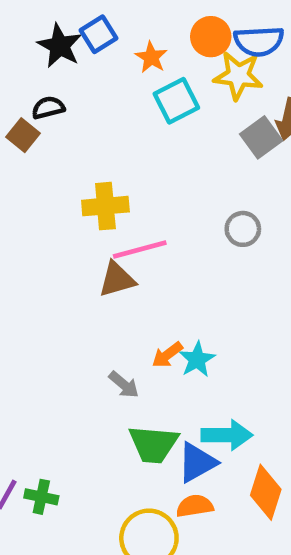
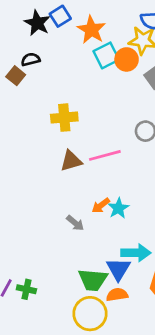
orange circle: (211, 37) -> (127, 59), moved
orange star: (151, 57) -> (91, 30), size x1.5
pink line: (140, 250) -> (105, 155), moved
green trapezoid: (154, 444) -> (93, 280), moved
blue triangle: (197, 462) -> (118, 269), turned -30

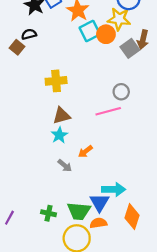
pink line: (105, 155) -> (108, 111), moved
cyan star: (118, 208) -> (59, 135), moved
green cross: (26, 289) -> (48, 213), moved

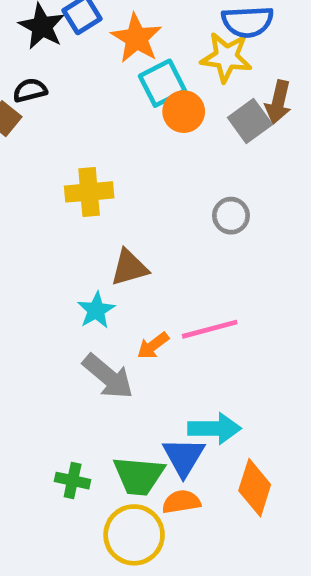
orange circle: (106, 34) -> (184, 112), moved
pink line: (108, 111) -> (210, 329), moved
brown triangle: (61, 116) -> (129, 268), moved
gray arrow: (65, 166) -> (108, 376), size x1.6

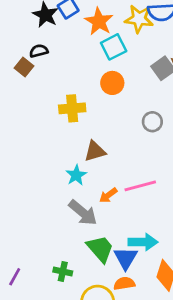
yellow star: (226, 57) -> (139, 19), moved
orange circle: (184, 112) -> (112, 83), moved
green trapezoid: (139, 476) -> (100, 249), moved, turned -136

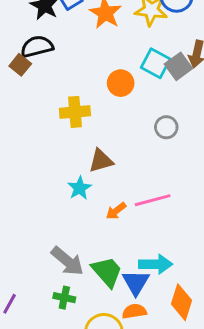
cyan square: (114, 47) -> (156, 63), moved, turned -35
black semicircle: (39, 51) -> (37, 47), size x1.5
gray arrow: (83, 213) -> (67, 261), moved

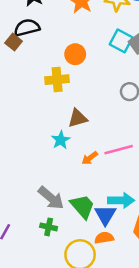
orange circle: (121, 83) -> (75, 54), moved

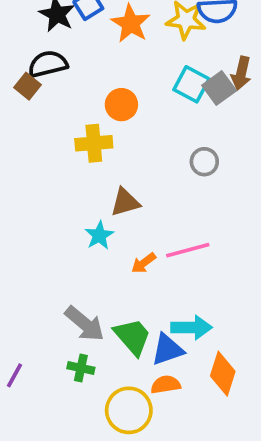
blue triangle: (105, 215) -> (167, 350), turned 40

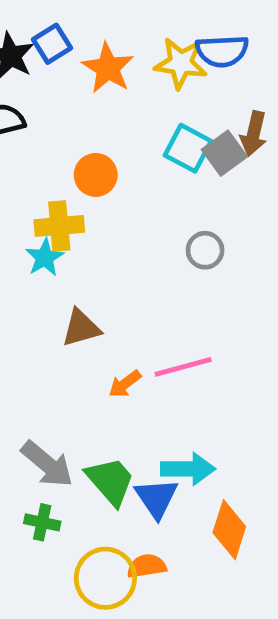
brown triangle: (125, 202) -> (81, 328), moved
cyan star: (99, 235) -> (45, 258), moved
blue triangle: (167, 350) -> (156, 498), turned -45
orange semicircle: (166, 385) -> (147, 566), moved

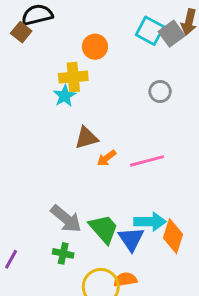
orange arrow: (125, 384) -> (107, 158), moved
orange diamond: (229, 530) -> (173, 236), moved

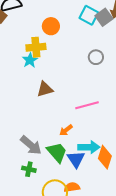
orange arrow: (107, 158) -> (66, 130), moved

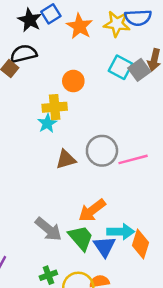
gray circle: (96, 57) -> (102, 151), moved, size x1.6
pink line: (87, 105) -> (133, 159), moved
orange arrow: (66, 130) -> (92, 210), size x1.6
green cross: (29, 169) -> (48, 275), moved, turned -32

